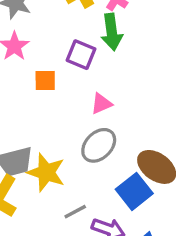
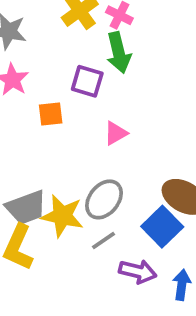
gray ellipse: (99, 145) -> (104, 199), moved
gray line: (75, 212) -> (104, 241), moved

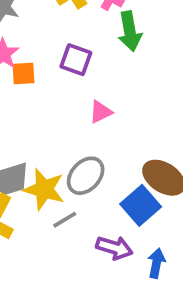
green arrow: (119, 53) -> (130, 31), moved
orange square: (51, 114) -> (24, 73), moved
gray line: (104, 241) -> (65, 220), moved

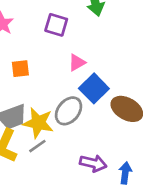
orange square: (24, 73) -> (20, 69), moved
blue square: (141, 205) -> (94, 88), moved
gray line: (65, 220) -> (37, 146), moved

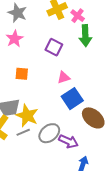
gray ellipse: (69, 111) -> (49, 133), moved
purple arrow: (93, 163) -> (68, 141), moved

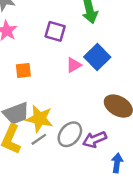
blue square: (72, 99) -> (97, 57), moved
purple arrow: (68, 141) -> (94, 139), turned 144

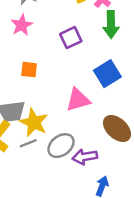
purple square: (55, 31) -> (71, 38), turned 35
pink triangle: (74, 65) -> (78, 100), moved, size x1.5

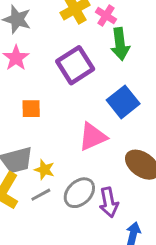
purple square: (71, 38) -> (75, 65), size x1.4
yellow star: (34, 122) -> (44, 170), size x0.6
purple arrow: (85, 157) -> (109, 202), turned -85

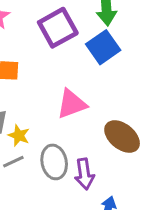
blue square: (123, 102) -> (103, 47), moved
gray ellipse: (79, 193) -> (54, 162), turned -60

